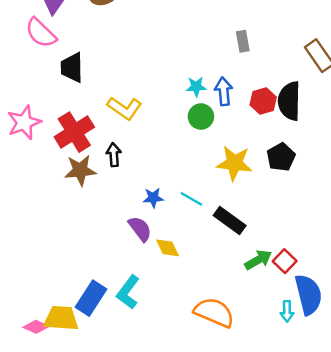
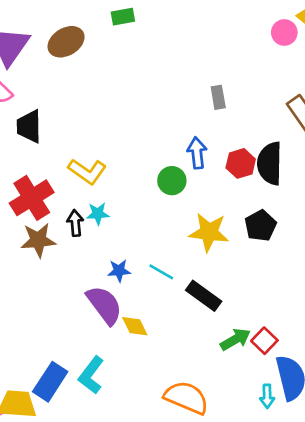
cyan star: (196, 87) -> (98, 214), moved
purple semicircle: (140, 229) -> (104, 305), size x1.4

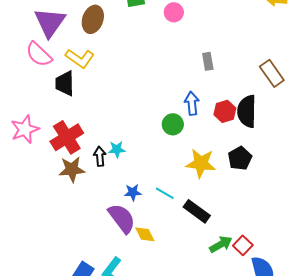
pink circle: (284, 32) -> (174, 12), moved
brown ellipse: (66, 42) -> (93, 19), turned -40
yellow L-shape: (87, 171) -> (80, 58), moved

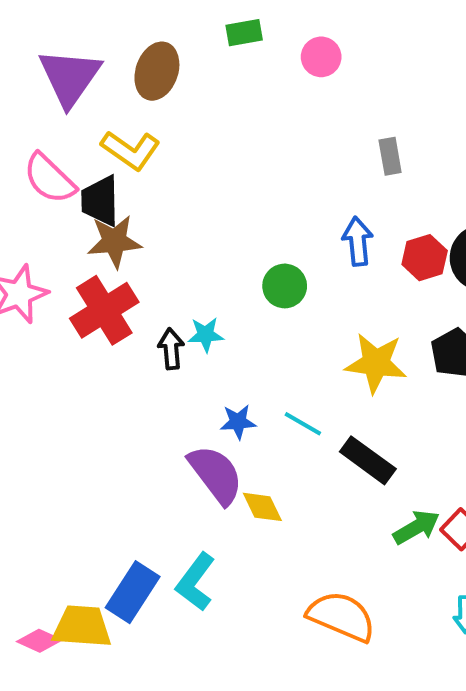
pink semicircle: (39, 54) -> (49, 179), moved
green circle: (173, 124) -> (285, 286), moved
brown star: (72, 169) -> (114, 241), moved

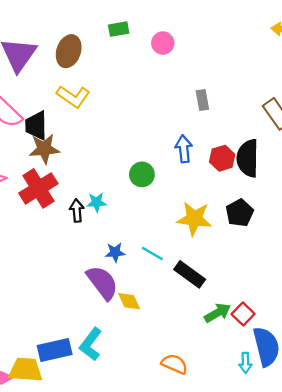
yellow L-shape: (131, 150) -> (73, 97), moved
blue rectangle: (133, 592) -> (55, 350), turned 44
orange semicircle: (341, 616) -> (174, 364), size x0.7

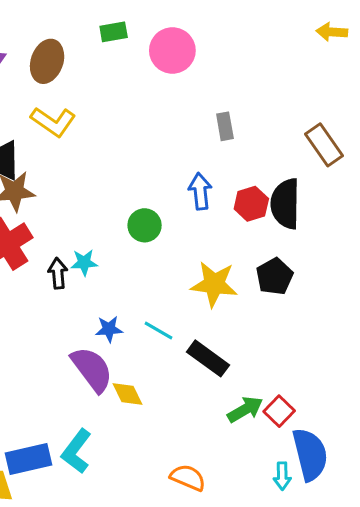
pink circle: (163, 43) -> (172, 50), size x1.5

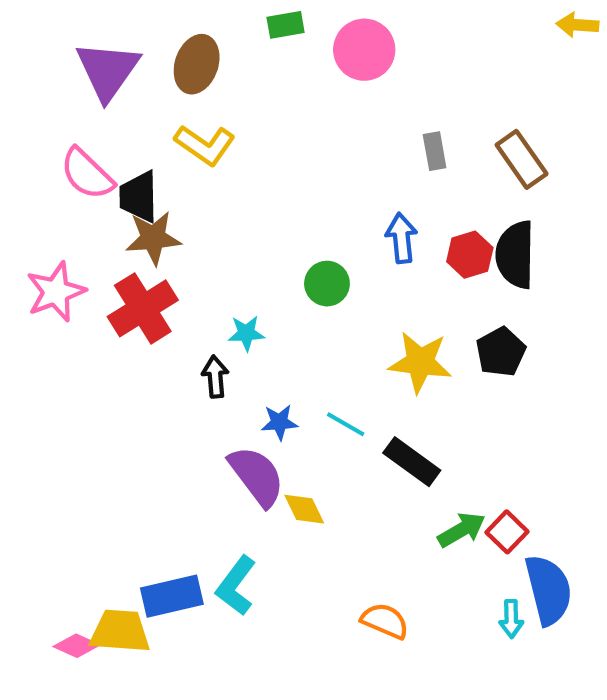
brown rectangle: (324, 145) -> (522, 159), moved
black arrow: (58, 273) -> (215, 377), moved

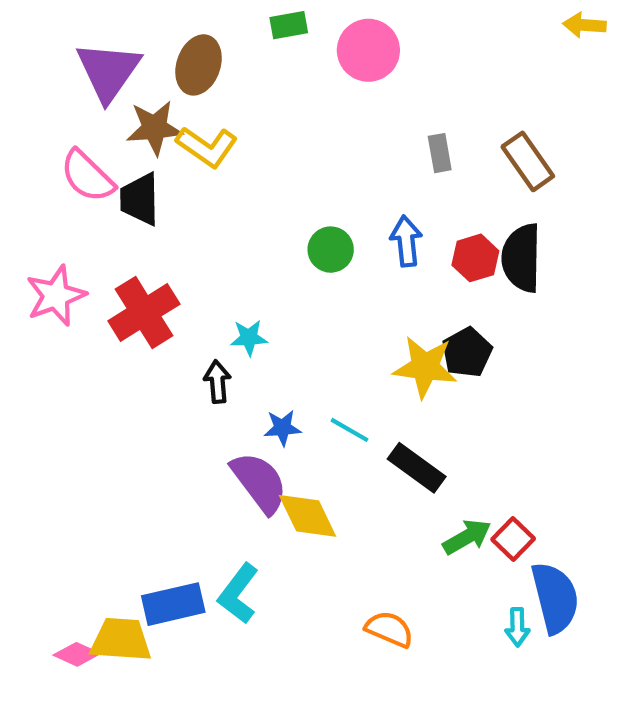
brown star: (153, 238) -> (154, 128), moved
green circle: (327, 284) -> (331, 250), moved
black pentagon: (501, 352) -> (467, 352), moved
yellow diamond: (304, 509) -> (308, 516), size x1.4

